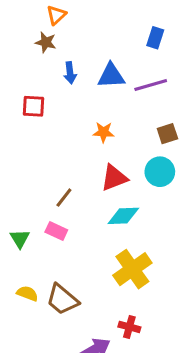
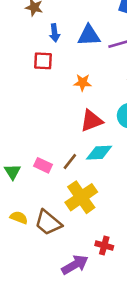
red square: (33, 106) -> (43, 61), moved
brown line: (64, 198) -> (70, 161), moved
yellow cross: (132, 269) -> (81, 197), moved

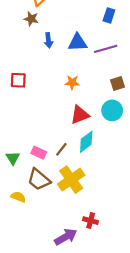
red square: (43, 61) -> (18, 80), moved
cyan diamond: (99, 153) -> (86, 142), turned -35
brown trapezoid: (48, 223) -> (39, 180), moved

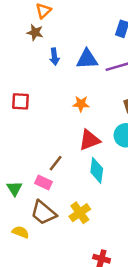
cyan diamond: (86, 142) -> (97, 170), turned -45
brown line: (61, 149) -> (56, 163), moved
yellow cross: (71, 180) -> (80, 213), size x0.7

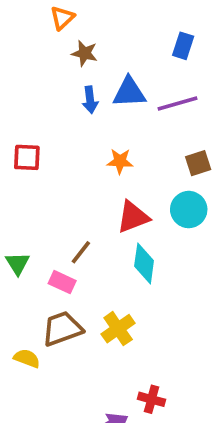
brown star: (35, 32) -> (85, 53), moved
blue arrow: (54, 57) -> (90, 100), moved
green triangle: (14, 189) -> (18, 263), moved
brown trapezoid: (43, 213) -> (62, 329), turned 120

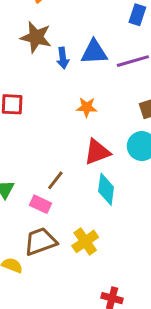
brown star: (85, 53) -> (36, 37), moved, size x1.5

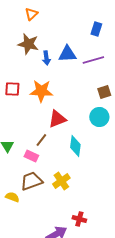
orange star: (87, 107) -> (41, 91), moved, size x1.6
red triangle: (97, 152) -> (57, 119), moved

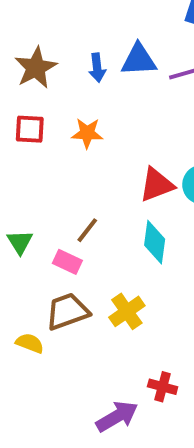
brown star: (28, 44) -> (36, 68), moved, turned 30
orange star: (41, 91) -> (87, 133), size x0.7
red triangle: (57, 119) -> (157, 185), moved

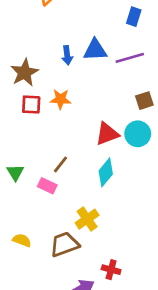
brown star: (36, 68) -> (25, 73), moved
red square: (30, 129) -> (31, 105), moved
cyan diamond: (155, 242) -> (106, 172), turned 32
brown trapezoid: (67, 311) -> (64, 244), moved

